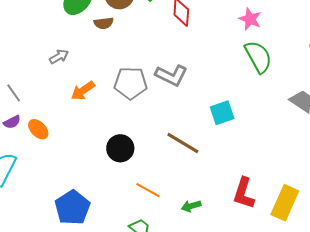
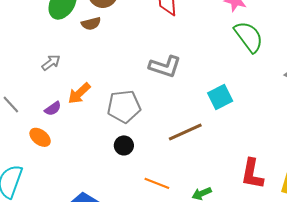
gray pentagon: (131, 83) -> (124, 106), moved
purple semicircle: (12, 122) -> (53, 109), moved
brown line: (183, 143) -> (185, 132), turned -48
black circle: (120, 148) -> (124, 145), size x0.7

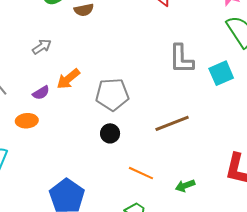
gray L-shape: (165, 67) -> (181, 59), moved, turned 68
cyan square: (220, 97) -> (221, 73), moved
orange ellipse: (40, 137) -> (27, 121), turned -45

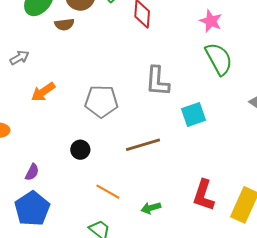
cyan square: (221, 73) -> (193, 114), moved
purple semicircle: (41, 93) -> (32, 172), moved, turned -36
gray pentagon: (112, 94) -> (101, 101), moved

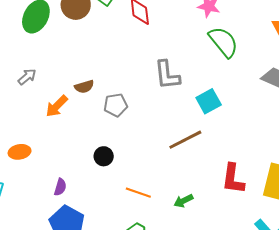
brown semicircle: (64, 24) -> (84, 87), moved
gray pentagon: (101, 101) -> (116, 105), size x0.7
brown line: (143, 145) -> (185, 140), moved

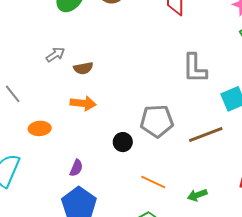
brown semicircle: (84, 87) -> (83, 68), moved
gray pentagon: (116, 105) -> (157, 121), moved, size x1.4
orange arrow: (57, 106) -> (83, 103), moved, turned -135

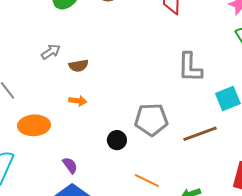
orange arrow: (83, 103) -> (78, 101), size x0.7
orange ellipse: (40, 128) -> (34, 125), size x1.4
purple semicircle: (76, 168) -> (70, 165), turned -60

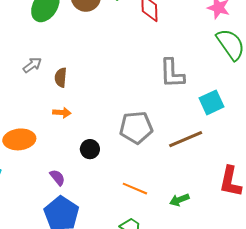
brown semicircle: (78, 66) -> (61, 77), turned 108
black circle: (117, 140) -> (90, 149), moved

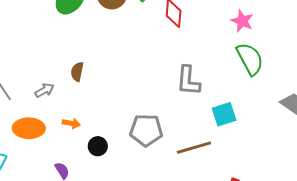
gray arrow: (32, 65) -> (45, 90), moved
orange arrow: (62, 113) -> (71, 123), moved

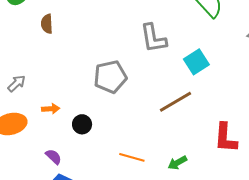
brown semicircle: (77, 72) -> (47, 24), moved
gray pentagon: (146, 130) -> (110, 77), moved

